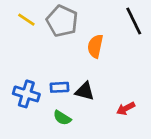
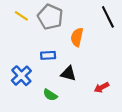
blue rectangle: (59, 87) -> (48, 55), moved
blue cross: (26, 94) -> (21, 76), turned 30

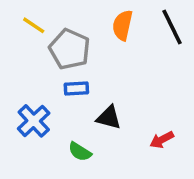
gray pentagon: (50, 17) -> (70, 49), moved
orange semicircle: (77, 37) -> (122, 25), moved

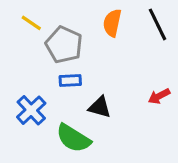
red arrow: (162, 140) -> (159, 96), moved
green semicircle: (80, 152) -> (73, 138), size x1.6

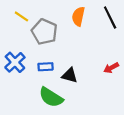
blue rectangle: (70, 81) -> (46, 67), moved
blue cross: (31, 110) -> (15, 62), moved

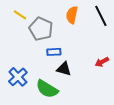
blue cross: (15, 62) -> (18, 77), moved
blue rectangle: (46, 67) -> (54, 52), moved

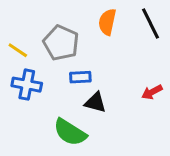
yellow line: (20, 15) -> (18, 50), moved
blue cross: (18, 77) -> (27, 85), moved, turned -36

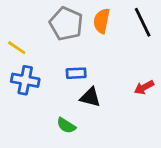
gray pentagon: (61, 43) -> (66, 24), moved
green semicircle: (70, 132) -> (66, 126), size x0.6

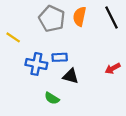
blue cross: (25, 80) -> (36, 64), moved

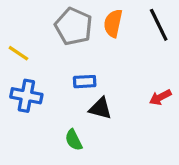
blue cross: (36, 64) -> (26, 96), moved
green semicircle: (52, 98) -> (74, 140), turned 32

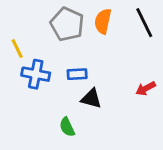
yellow line: (18, 53) -> (17, 48), turned 30
blue cross: (26, 96) -> (36, 74), moved

